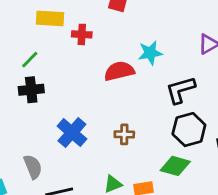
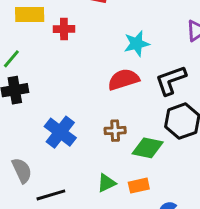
red semicircle: (119, 71) -> (123, 79), moved
green diamond: (175, 166) -> (148, 148), moved

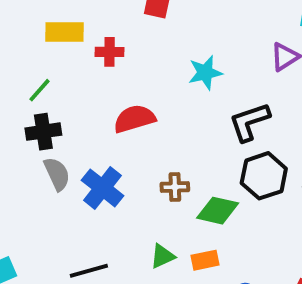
red semicircle: (123, 79) -> (134, 119), moved
gray semicircle: (22, 170) -> (57, 174), moved

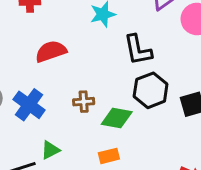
black L-shape: (249, 122) -> (138, 50), turned -80
green triangle: (162, 256) -> (50, 150), moved

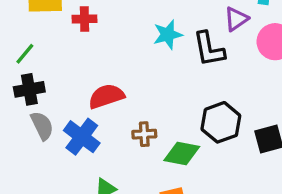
black L-shape: (138, 50) -> (209, 49), moved
red semicircle: (51, 51) -> (106, 96), moved

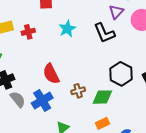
cyan star: (168, 35) -> (67, 29), moved
red semicircle: (106, 96) -> (51, 74), turned -85
blue cross: (82, 137) -> (42, 101), turned 35

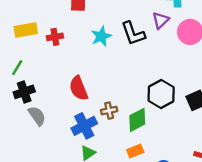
black L-shape: (104, 33) -> (133, 33), moved
green diamond: (102, 97) -> (137, 120), turned -30
blue cross: (42, 101) -> (84, 126), moved

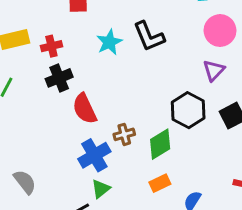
purple triangle: (161, 20) -> (214, 70), moved
black cross: (24, 92) -> (59, 78), moved
gray semicircle: (37, 116) -> (25, 182), moved

